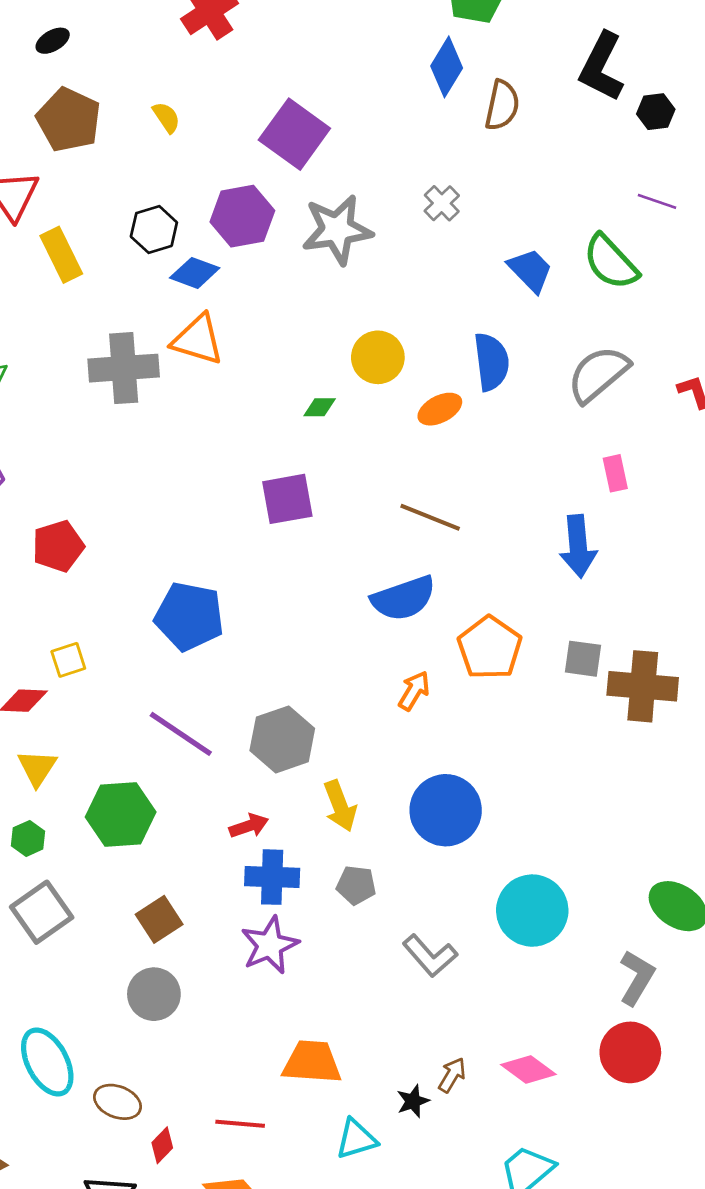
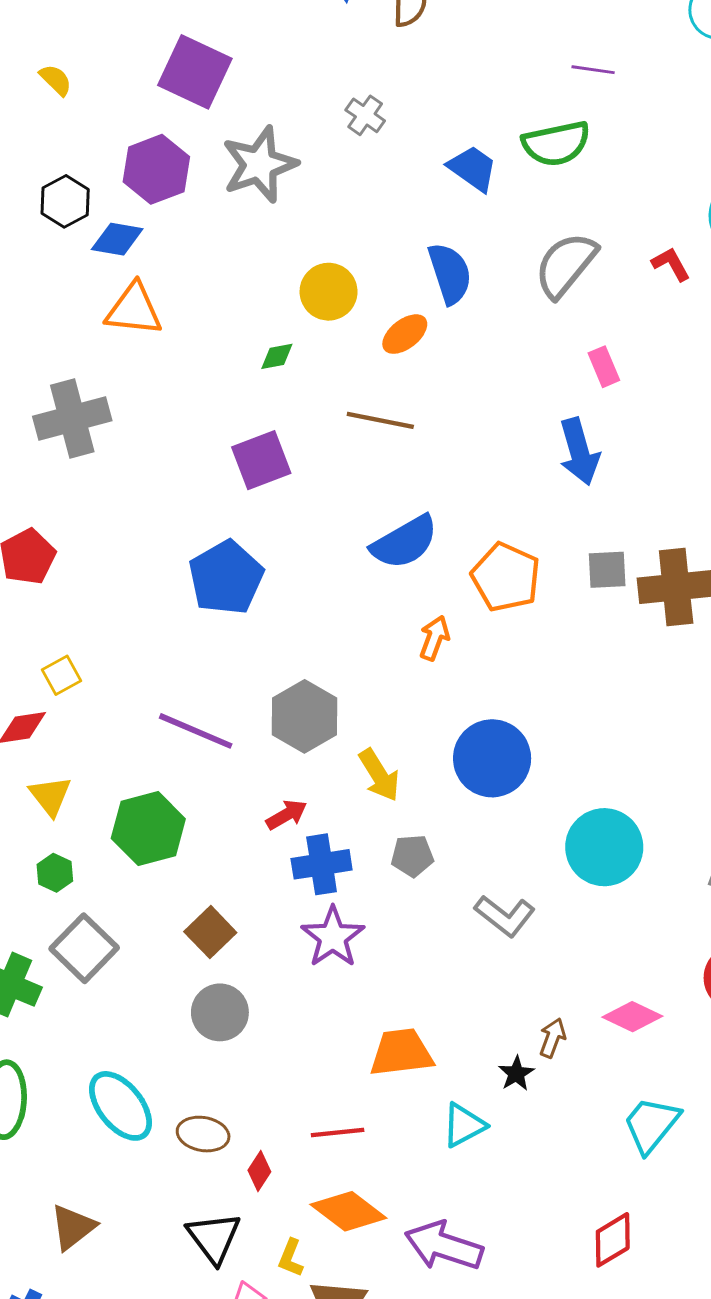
green semicircle: (611, 262) -> (556, 144), turned -48
gray cross: (124, 368) -> (72, 418), moved
brown line: (430, 517) -> (380, 420), moved
blue pentagon: (189, 616) -> (226, 578), moved, turned -30

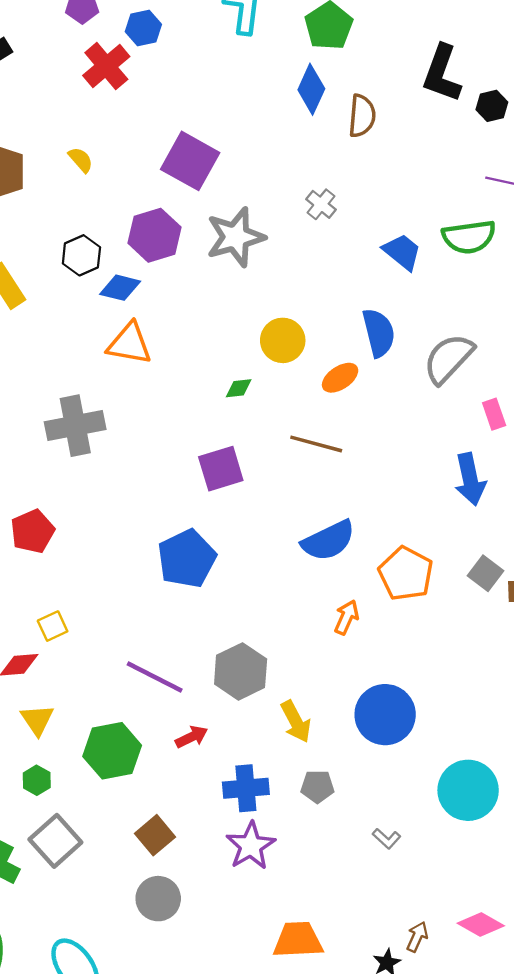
gray semicircle: (566, 265) -> (448, 359), moved
gray square: (607, 570) -> (485, 573), turned 36
red arrow: (287, 815) -> (192, 737), moved
gray L-shape: (505, 916) -> (387, 839), size x0.6

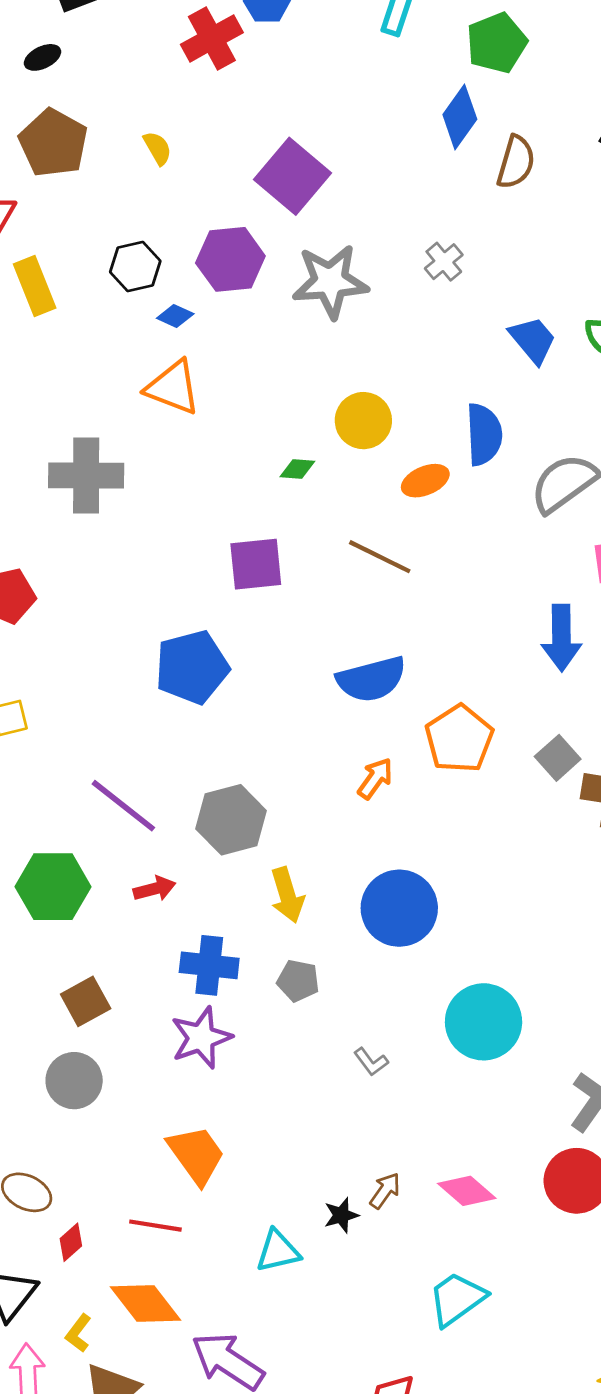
blue diamond: (120, 288) -> (175, 316), size x0.7
orange trapezoid: (298, 940) -> (196, 1155), moved, turned 46

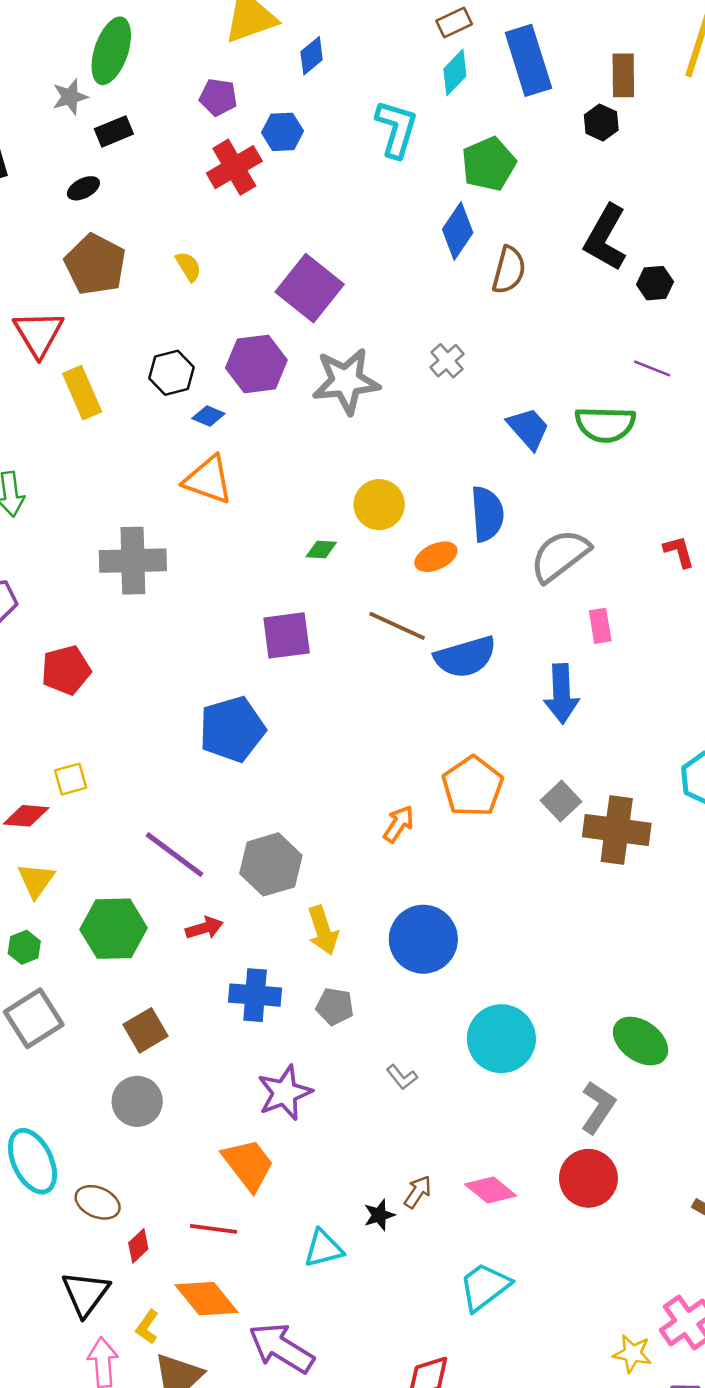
blue semicircle: (371, 679) -> (465, 657), moved
purple star: (201, 1038) -> (285, 1093), moved

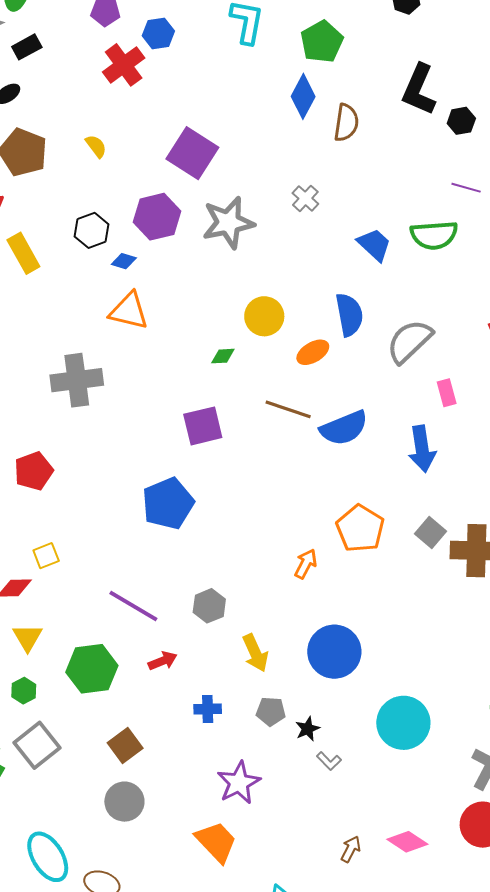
gray hexagon: (271, 864) -> (209, 606), size x0.7
blue cross: (255, 995) -> (208, 709), size x0.7
black star: (379, 1215) -> (308, 729), moved

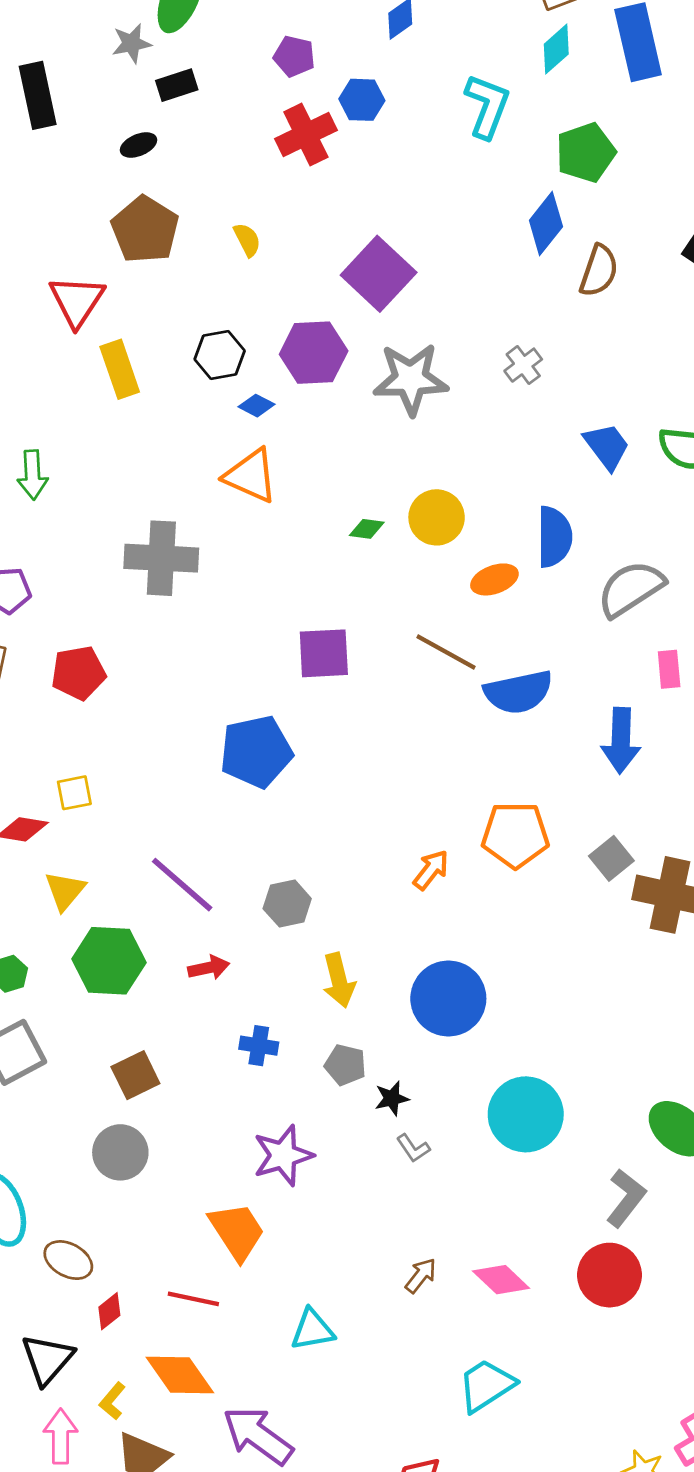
green diamond: (223, 356) -> (367, 529), moved
orange pentagon: (360, 528) -> (515, 835), turned 30
yellow triangle: (28, 637) -> (65, 891), moved

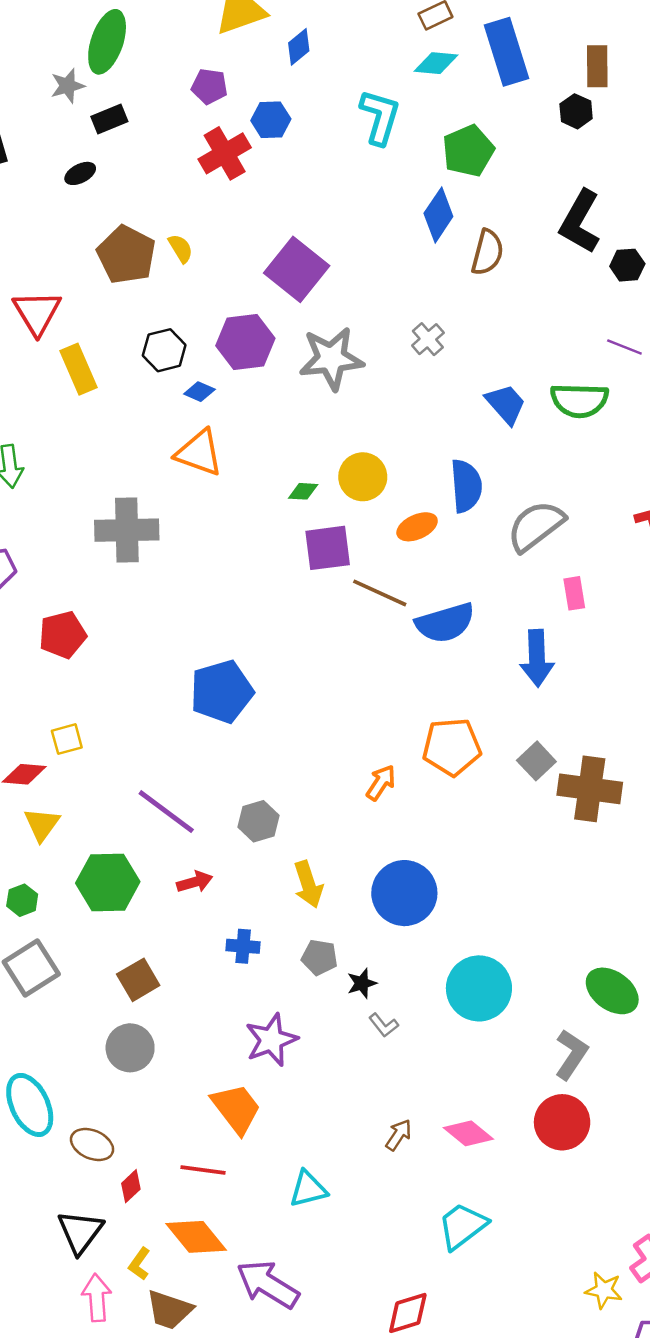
cyan diamond: (556, 49) -> (436, 63), turned 51
brown pentagon: (145, 230) -> (126, 255), moved
purple square: (324, 653) -> (328, 548), moved
yellow triangle: (65, 891) -> (42, 824), moved

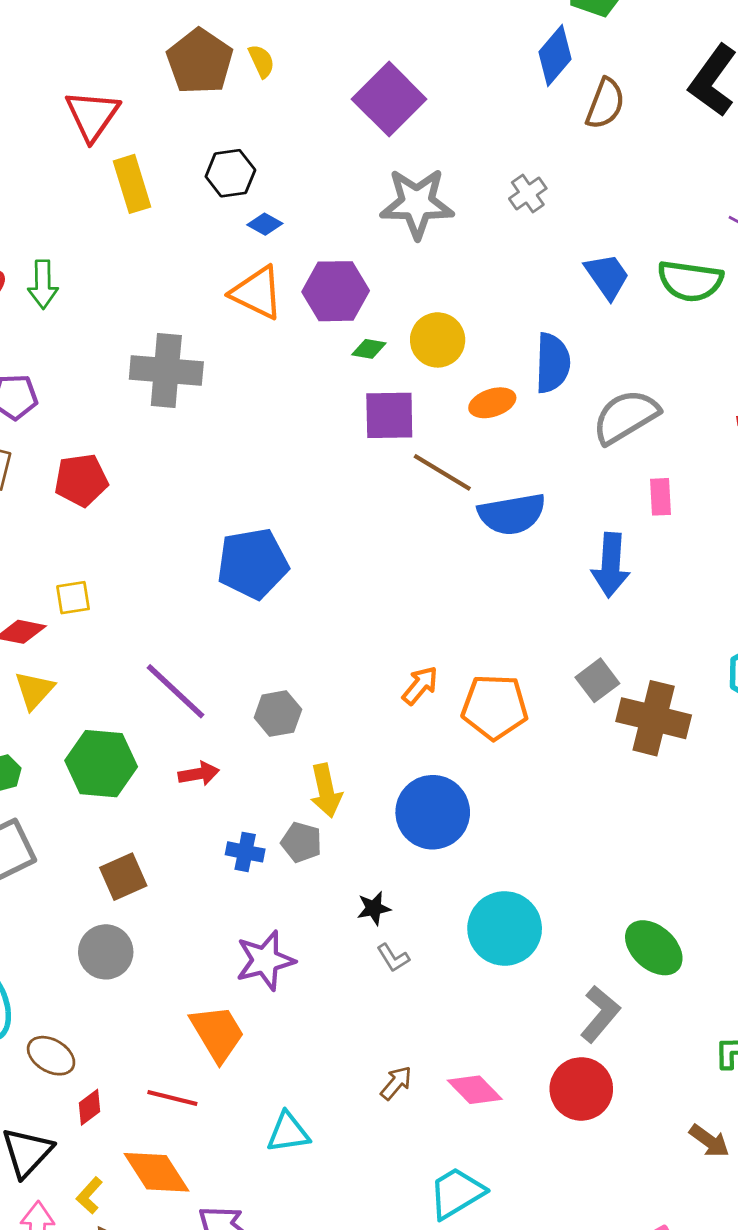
purple hexagon: (245, 342) -> (336, 291), moved
orange pentagon: (452, 747) -> (495, 707), moved
gray pentagon: (319, 957) -> (301, 842), moved

